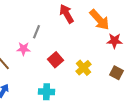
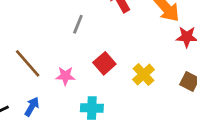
pink star: (24, 49) -> (65, 76), moved

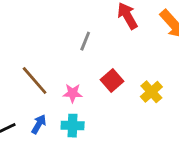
cyan cross: (92, 108) -> (73, 126), moved

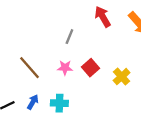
pink star: (73, 93) -> (65, 68), moved

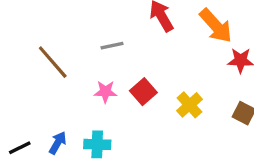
gray line: (69, 37) -> (112, 46), turned 56
brown line: (29, 68) -> (53, 62), moved

